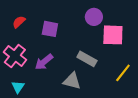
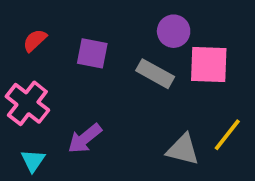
gray rectangle: (87, 59) -> (155, 74), moved
purple arrow: (44, 62) -> (85, 138), moved
gray triangle: (72, 81) -> (183, 150), moved

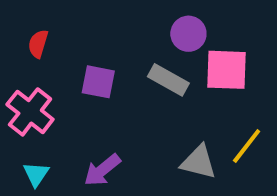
red semicircle: (35, 40) -> (38, 44), turned -30
purple square: (92, 53) -> (98, 82), moved
purple arrow: (85, 138) -> (102, 170), moved

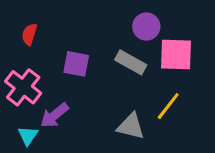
yellow line: (247, 146) -> (168, 106), moved
gray triangle: (198, 162) -> (131, 126), moved
purple arrow: (102, 170) -> (54, 115), moved

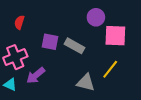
gray rectangle: (131, 62) -> (74, 46), moved
pink cross: (23, 87) -> (15, 57), turned 30
cyan triangle: (28, 136) -> (10, 85), moved, turned -40

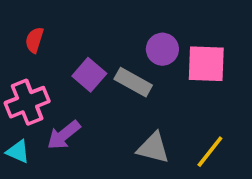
purple circle: (96, 17) -> (162, 49), moved
purple square: (50, 42) -> (89, 75), turned 30
yellow line: (110, 69) -> (210, 152), moved

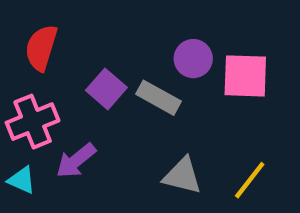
red semicircle: (34, 40) -> (41, 48), size x1.5

